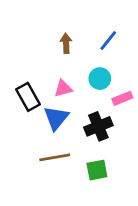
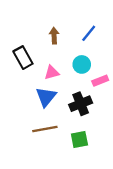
black rectangle: (28, 97) -> (23, 58), moved

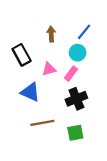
cyan circle: (82, 64) -> (78, 53), moved
pink rectangle: (100, 81) -> (71, 74), moved, turned -32
blue triangle: (46, 97) -> (30, 92), moved, turned -45

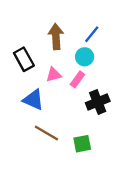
brown arrow: (51, 34) -> (56, 37), size x1.5
black cross: (76, 99) -> (98, 102), moved
brown line: (42, 123) -> (46, 133), turned 40

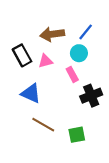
brown arrow: (56, 37) -> (52, 34), turned -95
pink triangle: (54, 75) -> (45, 61), moved
pink rectangle: (77, 79) -> (72, 74), turned -64

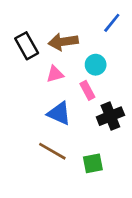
blue line: (86, 32) -> (112, 23), moved
black rectangle: (22, 55) -> (27, 46), moved
blue triangle: (31, 93) -> (59, 113), moved

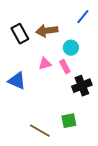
pink triangle: (55, 74) -> (45, 64), moved
blue triangle: (59, 113) -> (17, 81), moved
brown line: (52, 151) -> (40, 131), moved

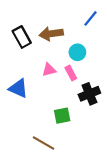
green square: (69, 121) -> (62, 116), moved

